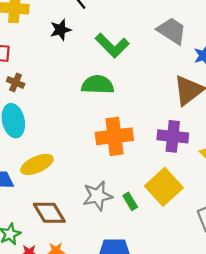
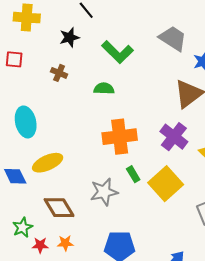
brown cross: (16, 82) -> (59, 73), moved
green semicircle: (98, 85) -> (104, 89), size x0.7
purple cross: (173, 136) -> (174, 137), turned 32
green rectangle: (130, 201) -> (133, 174), moved

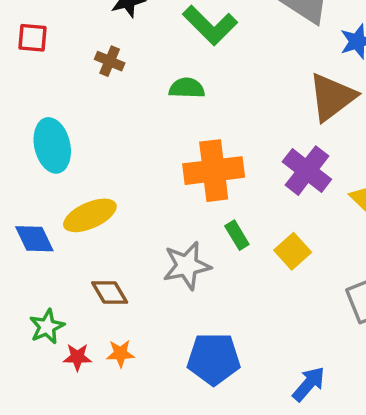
yellow square: (166, 184) -> (293, 251), size x0.6
brown diamond: (59, 208) -> (110, 293), size x0.7

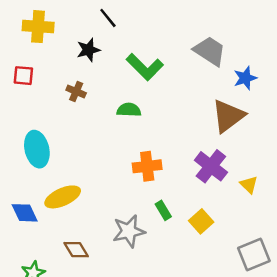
orange cross: (214, 171) -> (147, 166), size x0.7

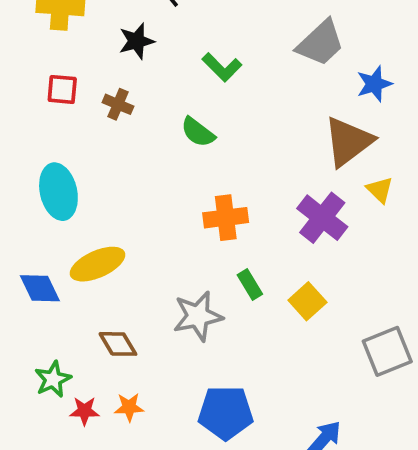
gray trapezoid: (210, 51) -> (320, 43), turned 104
green L-shape: (145, 67) -> (222, 67), size x0.7
red square: (23, 76) -> (62, 89), moved
green semicircle: (129, 110) -> (198, 132), turned -145
yellow triangle: (249, 185) -> (380, 190), moved

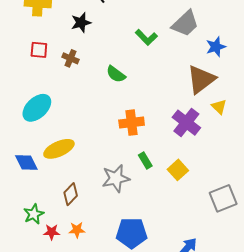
green L-shape: (222, 67) -> (146, 37), moved
cyan ellipse: (58, 192) -> (37, 108), turned 60
brown diamond: (118, 344) -> (71, 194), turned 75

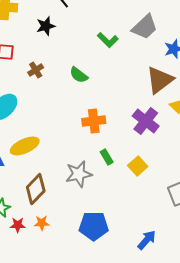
brown cross: (71, 58) -> (36, 70), moved, turned 35
brown diamond: (71, 194) -> (36, 189), size x1.4

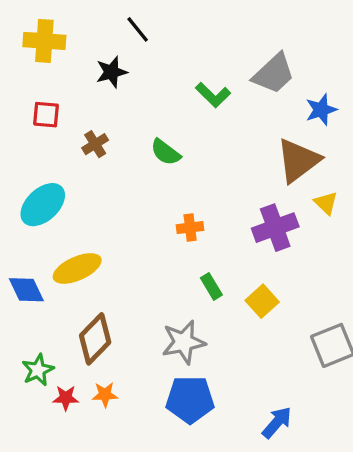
orange cross: (94, 121) -> (190, 228), size x0.7
purple cross: (146, 121) -> (275, 228), turned 32
gray star: (79, 174) -> (184, 342), moved

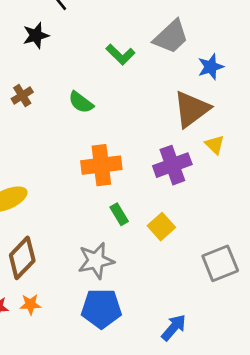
orange cross: (190, 228) -> (101, 165), size x1.8

